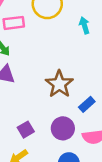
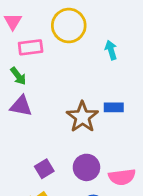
blue rectangle: (87, 104) -> (114, 107), moved, turned 42

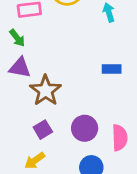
brown star: (82, 117) -> (46, 91), moved
pink semicircle: (122, 177) -> (120, 138), turned -85

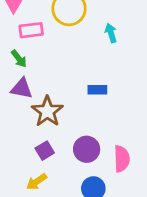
blue rectangle: (112, 69) -> (97, 90), moved

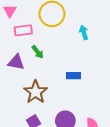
green arrow: (19, 59) -> (38, 52), moved
purple triangle: (22, 88) -> (16, 62), moved

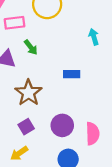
cyan arrow: (84, 32) -> (94, 37), moved

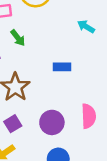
cyan arrow: (94, 37) -> (86, 27), turned -42
pink semicircle: (93, 134) -> (89, 116), moved

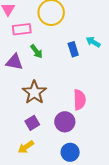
blue rectangle: (62, 67) -> (73, 49), moved, turned 72
pink semicircle: (89, 116) -> (80, 100), moved

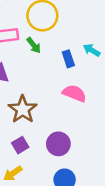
green arrow: (36, 51) -> (34, 45), moved
pink semicircle: (80, 100) -> (74, 93), moved, turned -66

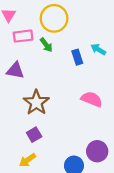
pink semicircle: (74, 93) -> (92, 99), moved
purple circle: (58, 144) -> (97, 151), moved

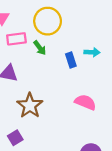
cyan arrow: (98, 49) -> (92, 52), turned 152
purple square: (34, 135) -> (15, 138), moved

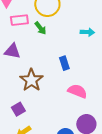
blue rectangle: (71, 60) -> (64, 63), moved
pink semicircle: (85, 102) -> (77, 91), moved

